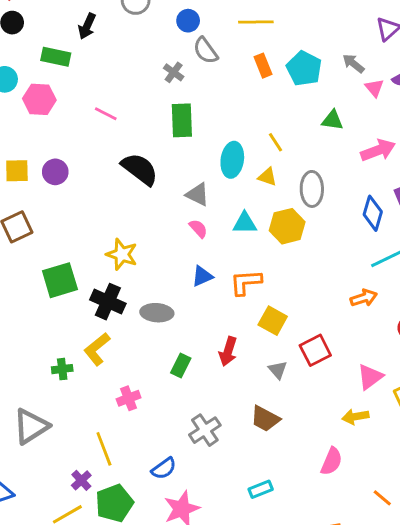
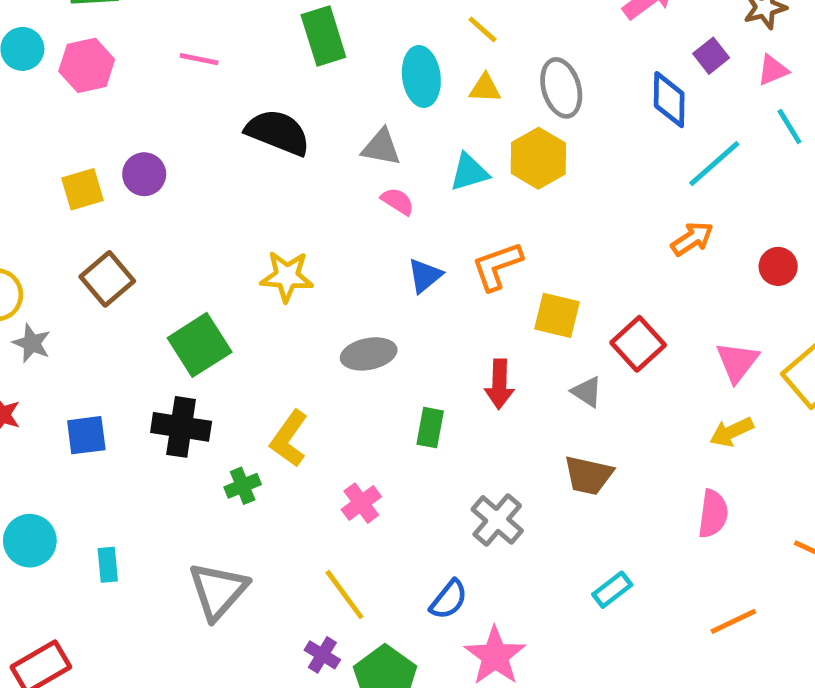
black cross: (108, 302) -> (181, 427), moved

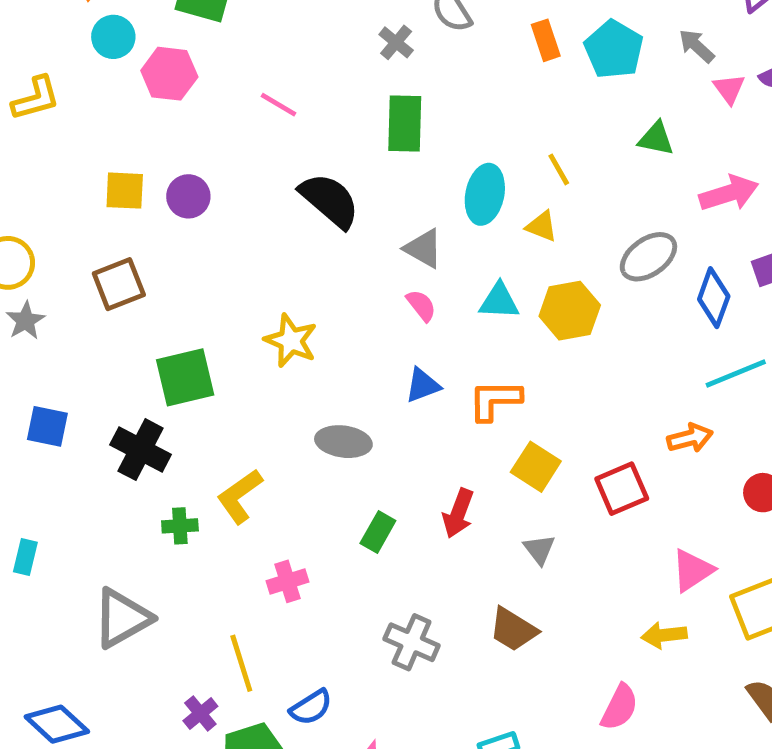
gray ellipse: (561, 88) -> (648, 257), moved, turned 52
red square: (638, 344) -> (622, 489), moved
gray cross: (497, 520) -> (412, 642), turned -36
blue semicircle: (449, 599) -> (311, 707), moved

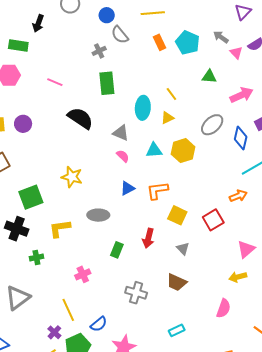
gray cross: (396, 42) -> (99, 51), turned 32
yellow triangle: (542, 226) -> (167, 118), turned -40
yellow L-shape: (240, 496) -> (60, 228), moved, turned 35

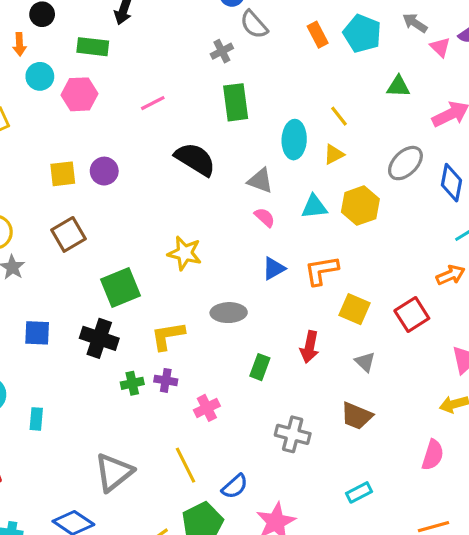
pink line: (55, 82) -> (153, 103), turned -49
gray triangle: (18, 298) -> (114, 472), moved
purple cross: (54, 332) -> (166, 380), moved, turned -32

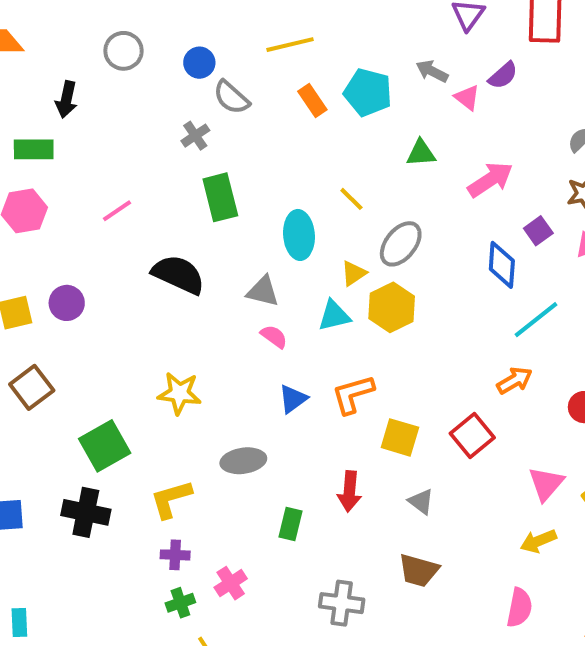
yellow triangle: (334, 154) -> (354, 273), moved
gray ellipse: (405, 163) -> (401, 244), moved
green cross: (132, 383) -> (180, 603), moved

